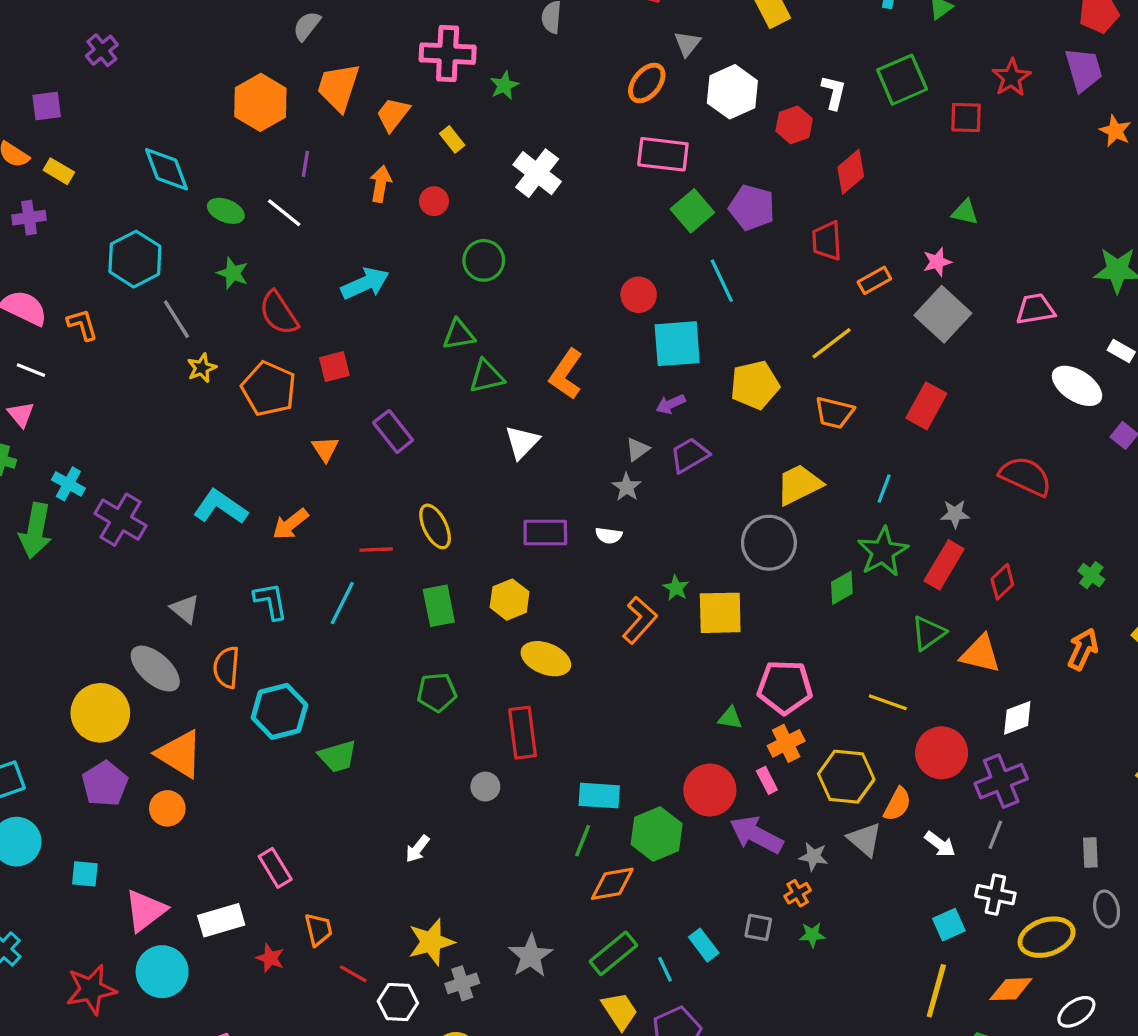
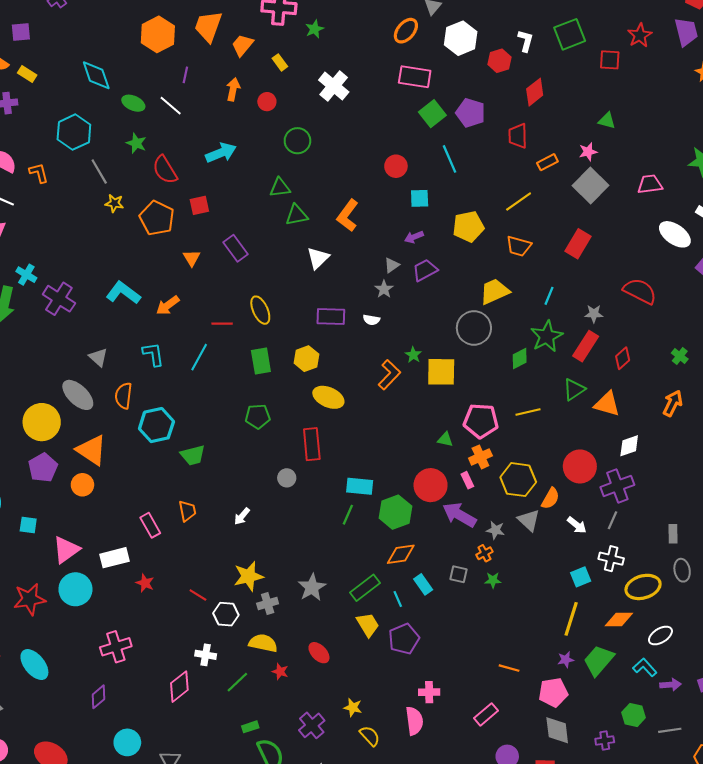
cyan square: (677, 344) -> (420, 198), size x0.6
yellow star: (202, 368) -> (114, 203), turned 30
yellow line: (888, 702) -> (528, 412), moved, turned -35
orange diamond: (612, 884) -> (401, 554), moved
orange trapezoid: (318, 929) -> (187, 511), moved

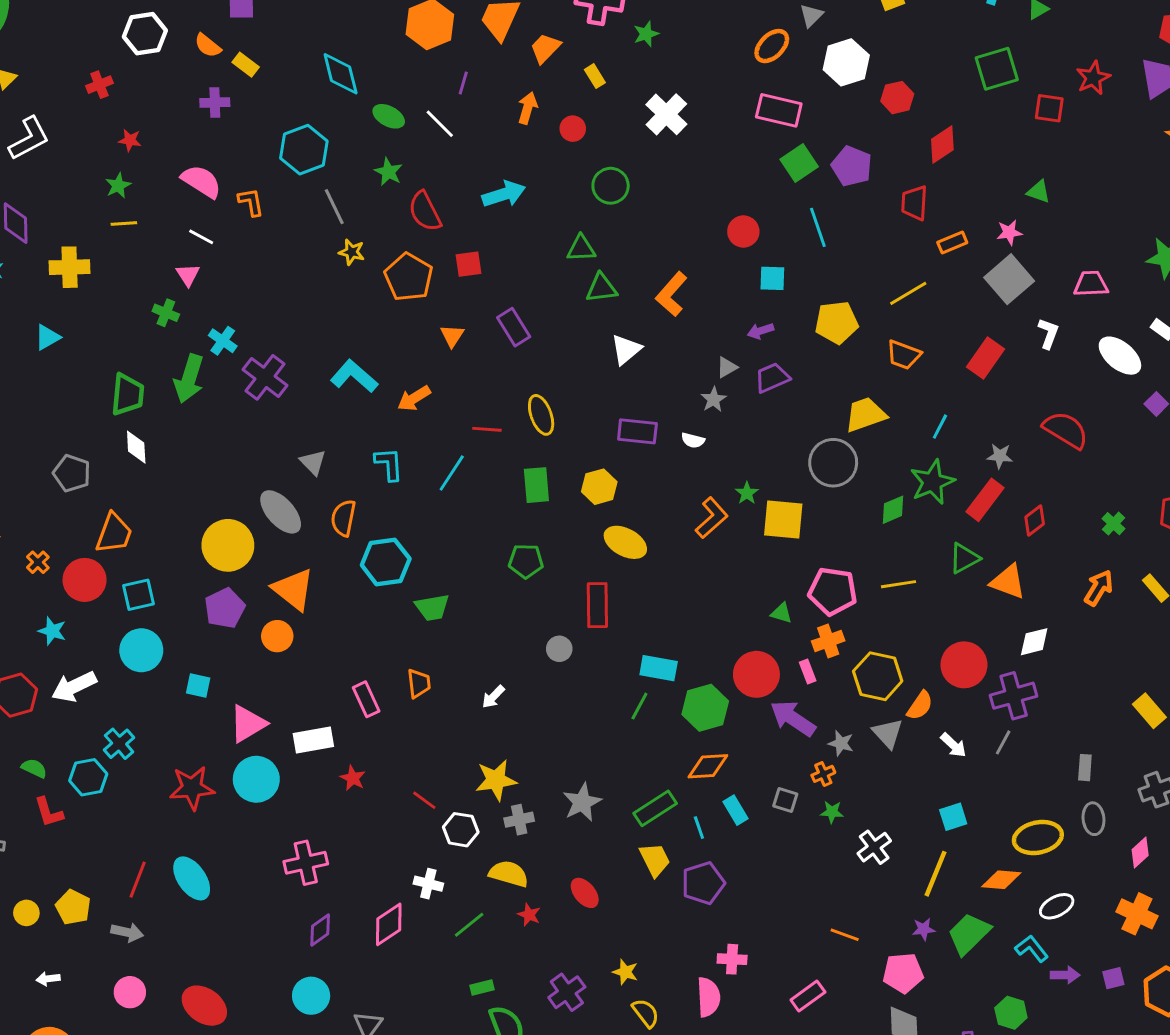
white L-shape: (526, 41) -> (1048, 333), moved
white cross: (611, 559) -> (874, 847), moved, turned 35
purple diamond: (98, 697) -> (320, 930), moved

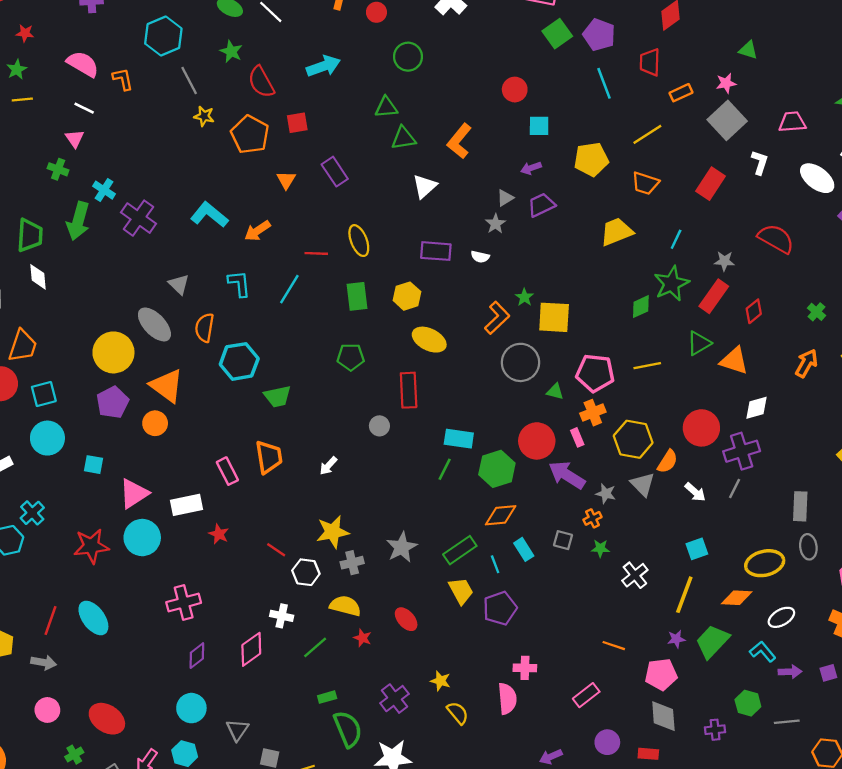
cyan line: (818, 227) -> (604, 83), moved
gray circle: (833, 463) -> (520, 362), moved
orange trapezoid: (419, 683) -> (269, 457), size x1.4
gray rectangle: (1085, 768) -> (800, 506), size x1.4

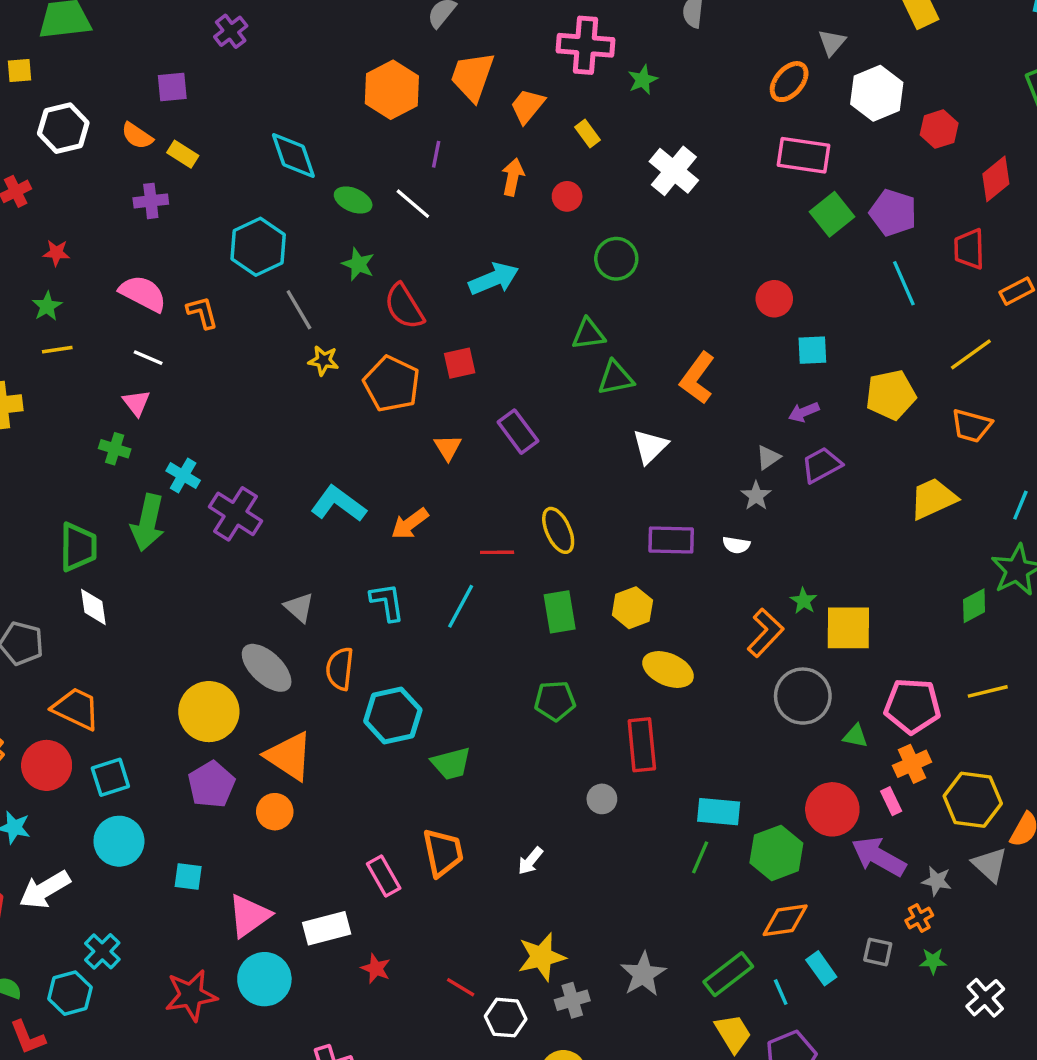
orange trapezoid: (23, 346) -> (76, 709), turned -80

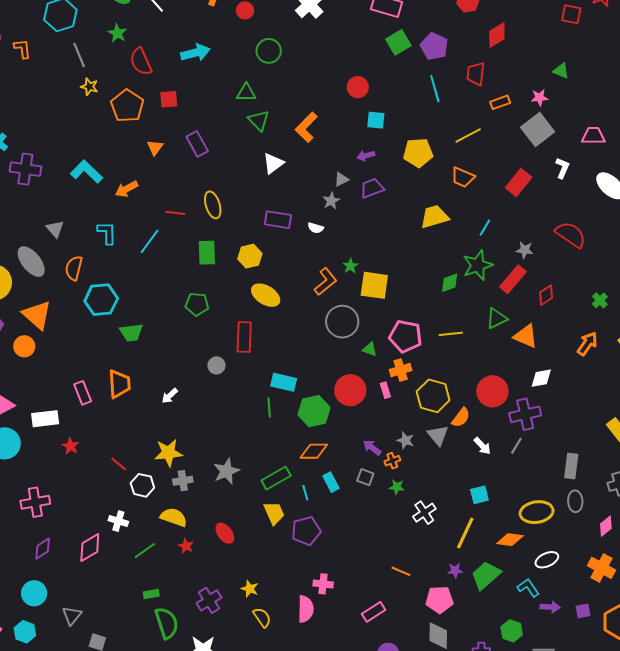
green triangle: (616, 378) -> (259, 120), turned 50
purple cross: (235, 514) -> (25, 169), turned -32
green line: (700, 857) -> (269, 408), turned -36
purple arrow: (879, 857) -> (372, 448), moved, size x0.6

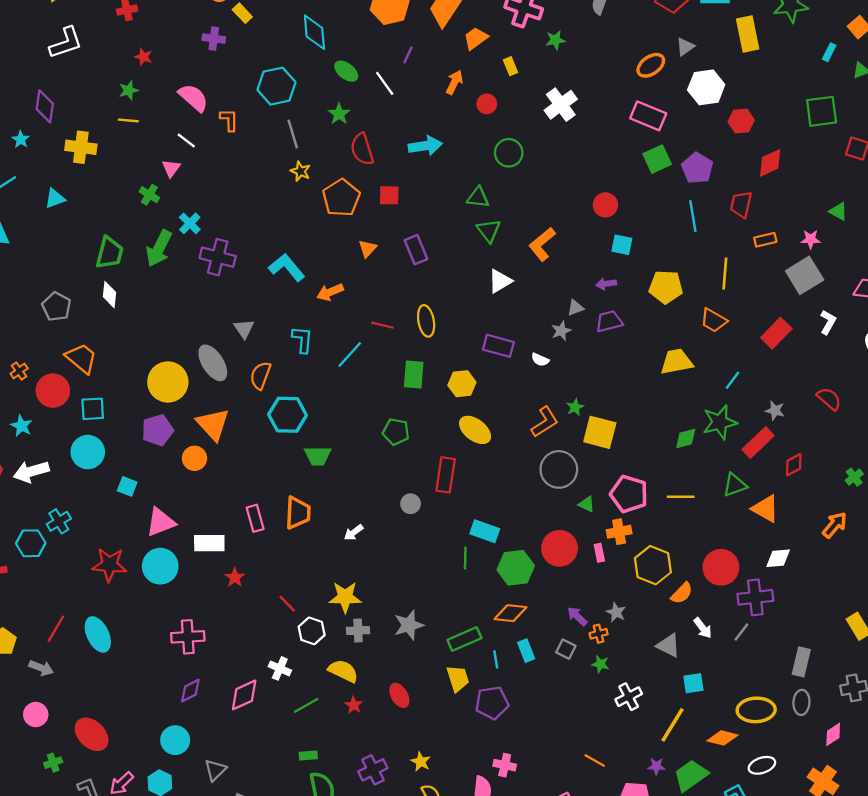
yellow line: (468, 136) -> (725, 274), turned -64
red semicircle: (571, 235) -> (829, 399), size x0.7
gray triangle: (438, 435) -> (668, 645), moved, turned -30

